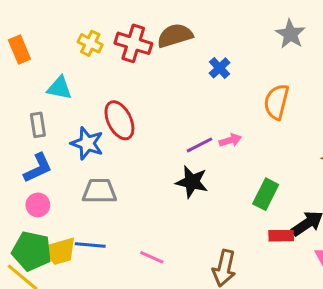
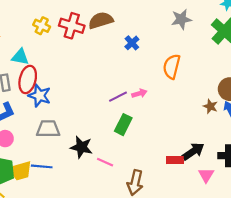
gray star: (290, 34) -> (181, 19), turned 30
red ellipse: (119, 120) -> (28, 79), moved, turned 40
black star: (192, 182) -> (81, 147), moved
green rectangle: (266, 194) -> (123, 125), moved
pink line: (152, 257) -> (105, 162), moved

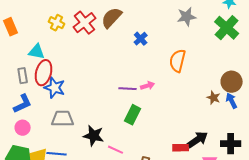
brown semicircle: (101, 20) -> (112, 18), turned -30
red cross: (72, 26) -> (85, 23), turned 35
purple line: (118, 97) -> (128, 89), turned 30

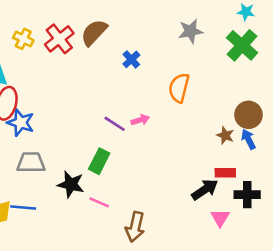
purple line: (128, 89) -> (115, 124), turned 30
green rectangle: (133, 115) -> (99, 161), moved
red rectangle: (181, 148) -> (225, 173), moved

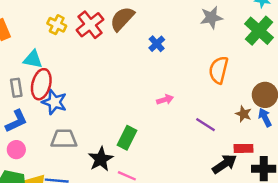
orange semicircle: (179, 88) -> (219, 70), moved
purple line: (115, 124) -> (205, 125), moved
black star: (71, 184) -> (101, 159), turned 30

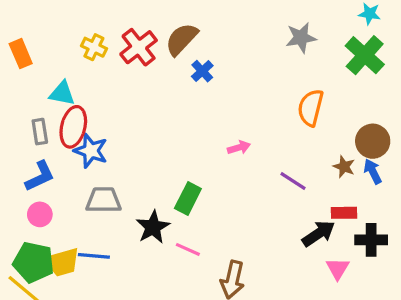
blue cross: (157, 44) -> (202, 71), moved

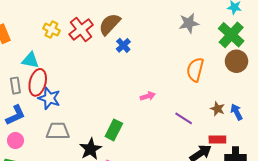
brown circle: (373, 141) -> (236, 61), moved

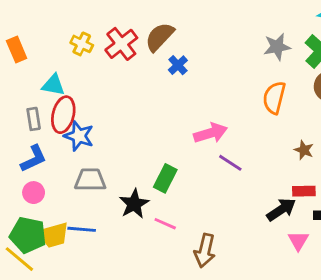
gray star: (189, 23) -> (277, 47), moved
pink arrow: (148, 96) -> (211, 133), size x1.6
purple line: (184, 118) -> (230, 163), moved

